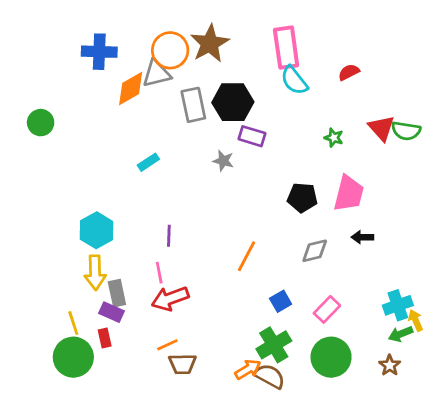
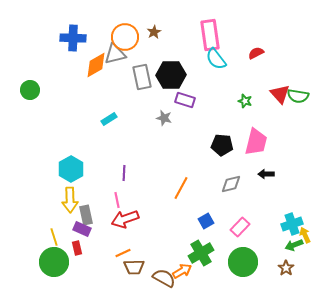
brown star: (210, 44) -> (154, 32), size x0.5
brown semicircle: (270, 376) -> (164, 278), moved

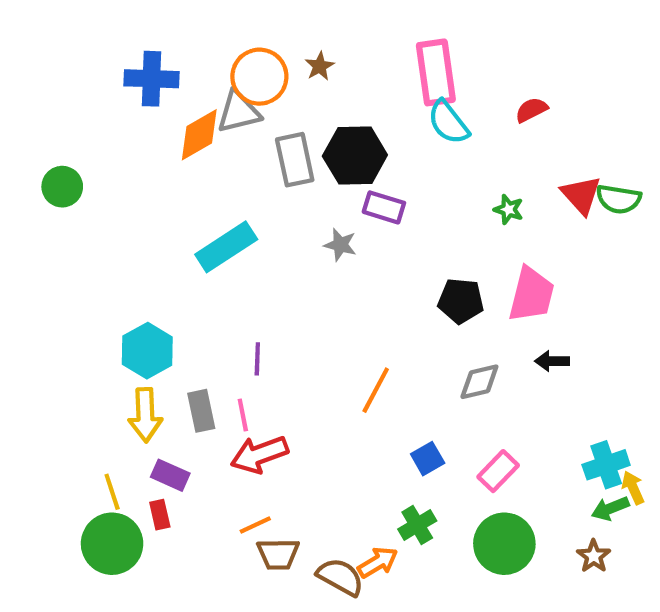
cyan rectangle: (109, 119) -> (226, 247), size x1.8
gray rectangle: (86, 215) -> (201, 411), moved
green cross: (201, 253) -> (417, 525), size x0.7

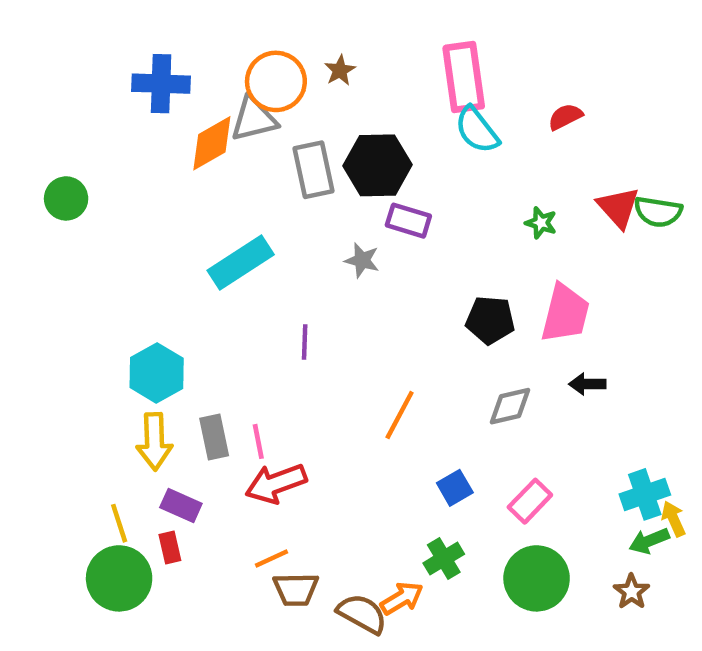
purple line: (257, 359) -> (305, 342), moved

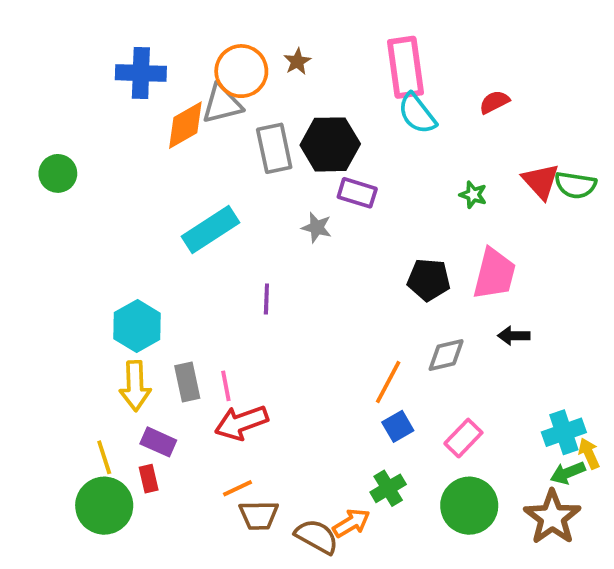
orange line: (400, 415) -> (388, 382), moved
brown star: (632, 592) -> (552, 517), size x1.8

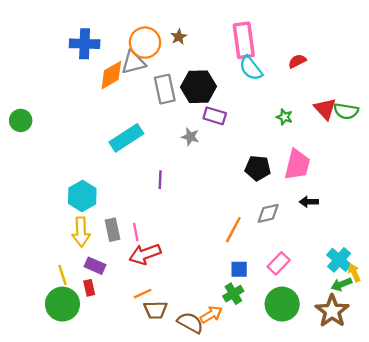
green circle: (58, 173) -> (21, 120), moved
blue square: (398, 426) -> (239, 269), moved, turned 30
cyan cross: (564, 432) -> (339, 260), turned -30

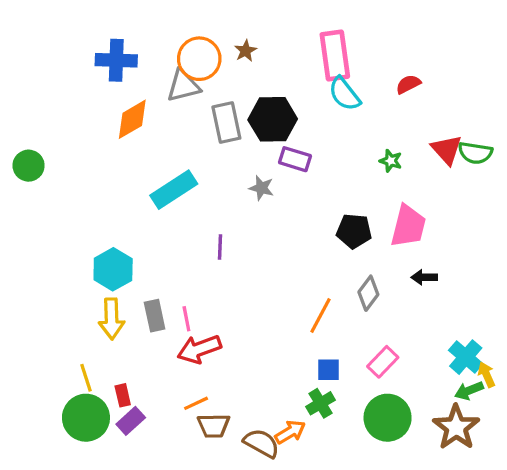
orange diamond: (111, 75) -> (132, 119), moved
gray diamond: (268, 213) -> (368, 293), turned -40
purple rectangle: (95, 266) -> (131, 421), moved, turned -66

